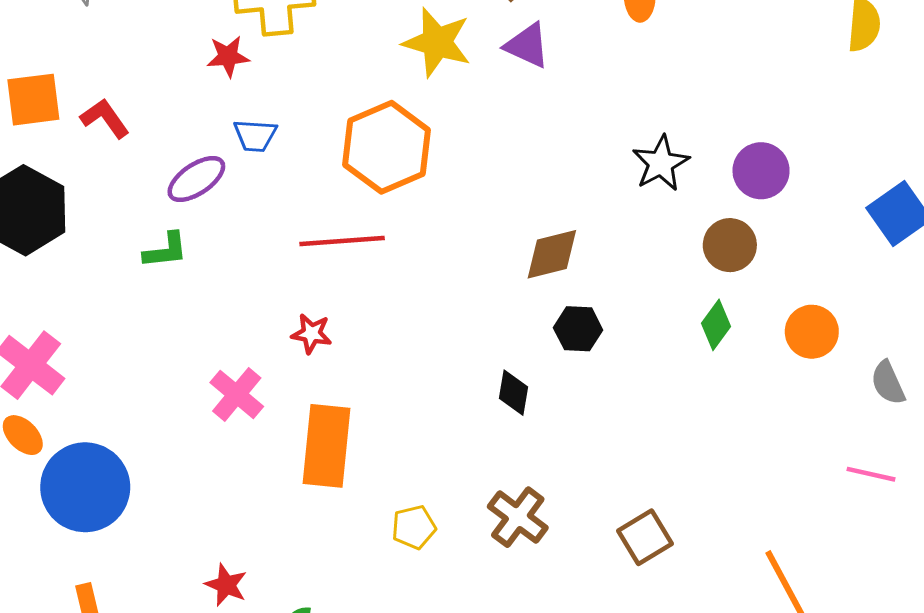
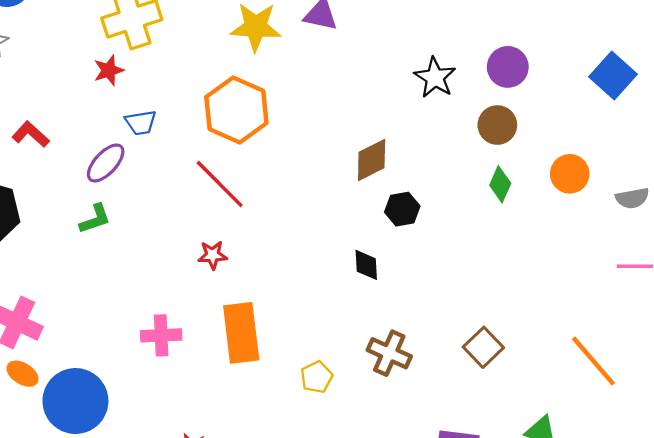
red line: (342, 241) -> (220, 184), turned 62
gray semicircle: (888, 383) -> (632, 198), turned -64
pink cross: (237, 394) -> (161, 335), moved, turned -30

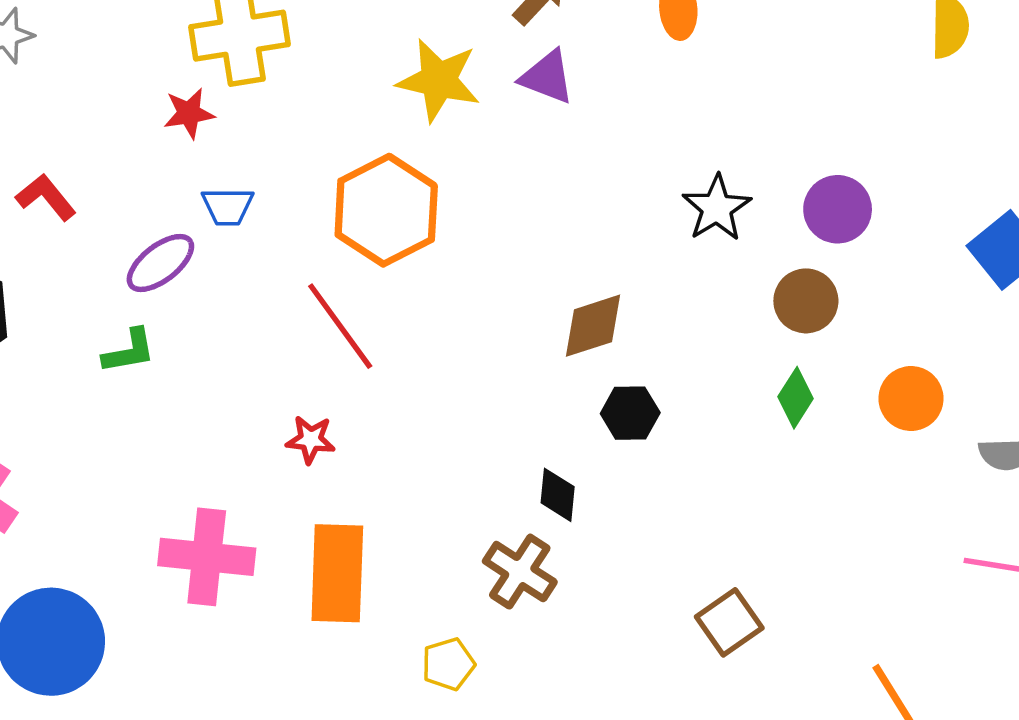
pink cross: (161, 335) -> (207, 557), size x1.4
brown square: (483, 347) -> (729, 622), moved
brown cross: (389, 353) -> (520, 572), moved

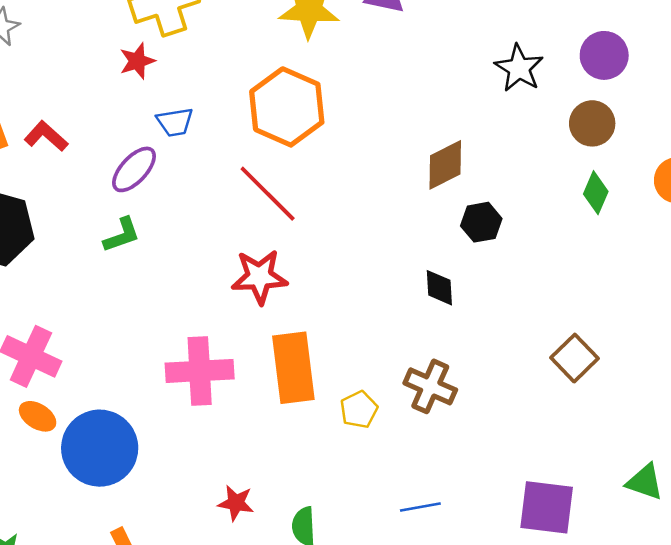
red star: (311, 440) -> (259, 277), size x1.6
brown cross: (520, 572) -> (430, 386), moved
yellow pentagon: (448, 664) -> (359, 410), moved

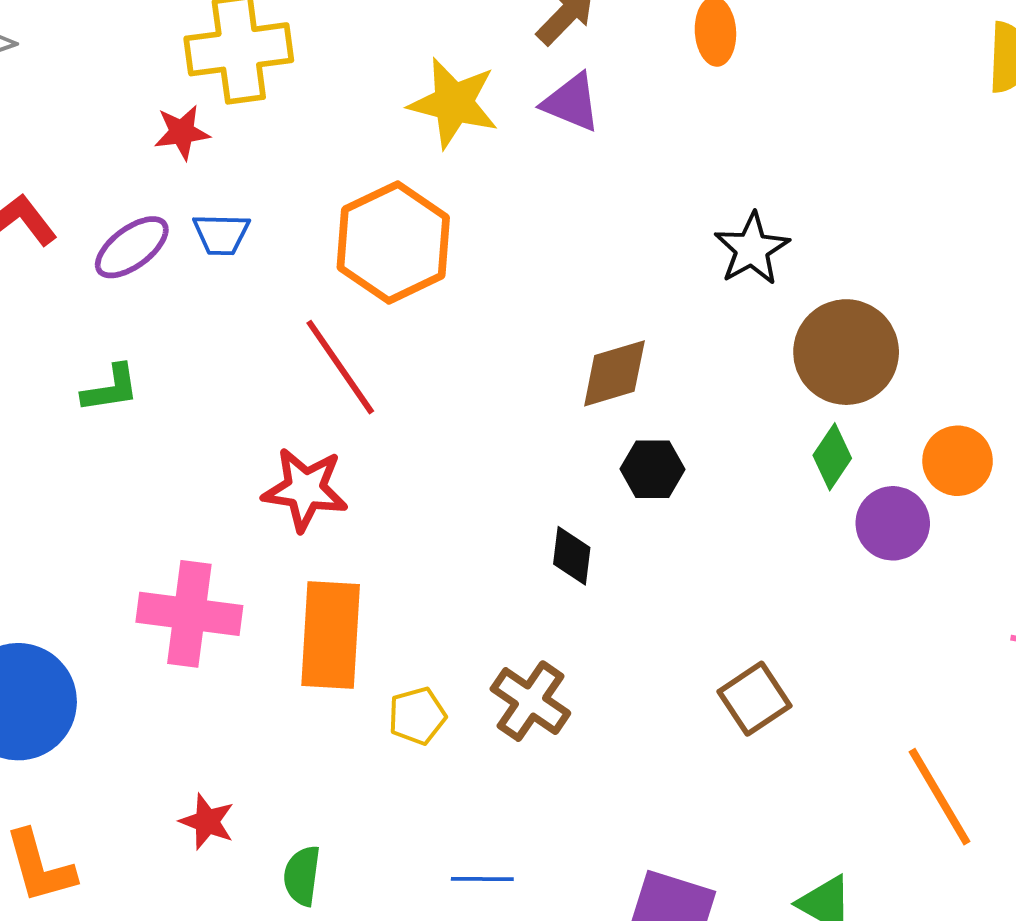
purple circle: (604, 55) -> (893, 523), moved
brown circle: (592, 123) -> (846, 352), size x1.5
purple ellipse: (134, 169) -> (132, 247), moved

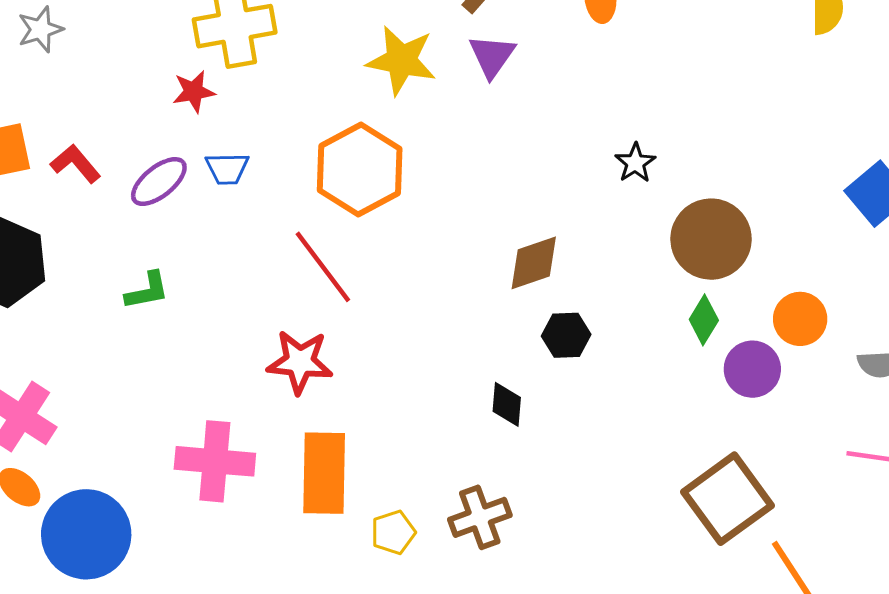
purple triangle: (571, 102) -> (492, 56), turned 45
black star: (752, 249) -> (635, 163), size x0.7
brown square: (754, 699) -> (727, 499), moved, size x1.6
brown cross: (530, 701) -> (480, 517), turned 38

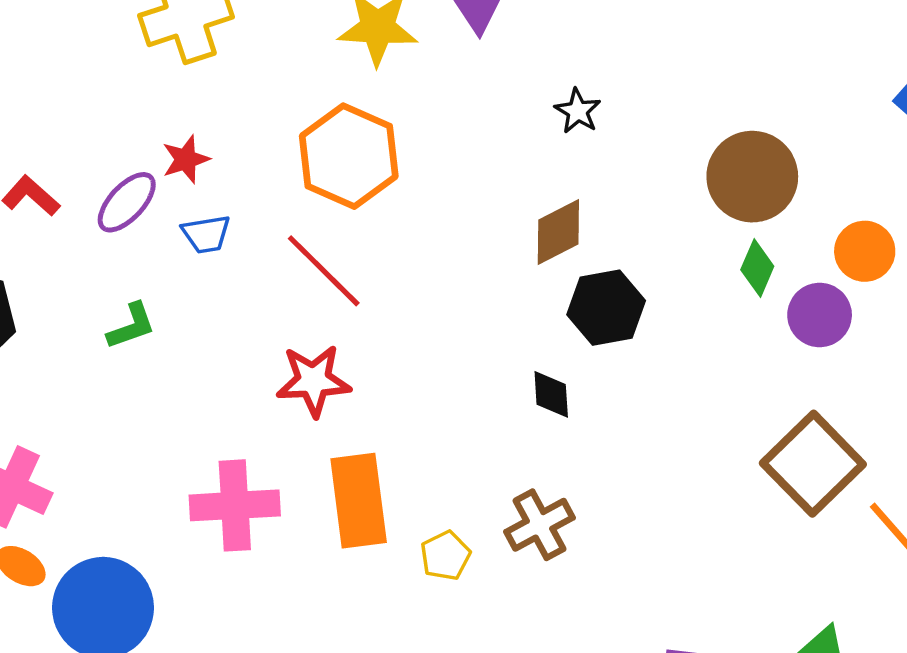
red star: (194, 92) -> (186, 159), moved
black star: (635, 163) -> (578, 111), moved
blue trapezoid: (227, 169) -> (206, 234), moved
black hexagon: (566, 335) -> (606, 308), size x1.4

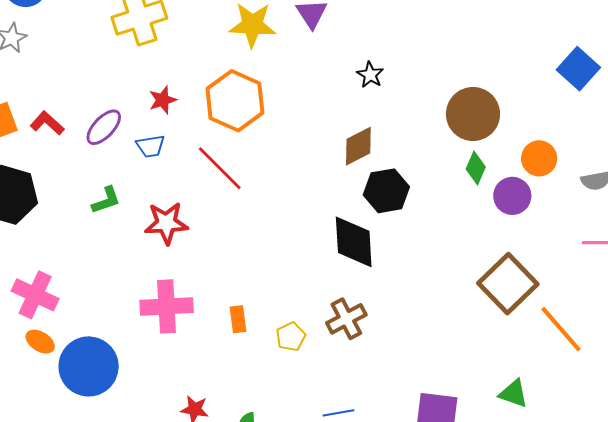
red star: (186, 159) -> (163, 100), moved
red star: (313, 381) -> (166, 223), moved
black diamond: (551, 394) -> (354, 242), size x1.8
orange rectangle: (359, 501) -> (238, 319), moved, size x0.5

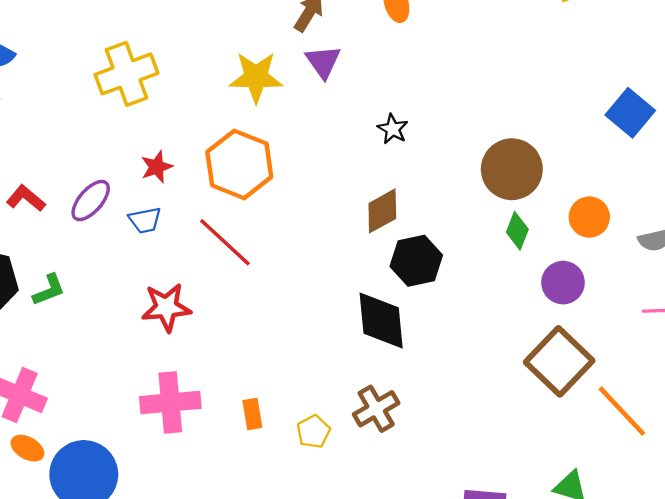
purple circle: (512, 196) -> (563, 283), moved
green L-shape: (106, 200) -> (49, 290), moved

